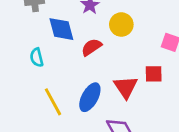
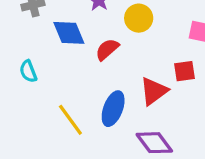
cyan semicircle: (37, 57) -> (28, 71), moved
red triangle: (126, 87) -> (154, 91), turned 35

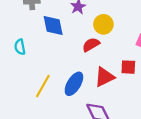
red semicircle: (107, 49) -> (91, 45), moved
yellow line: (70, 120) -> (43, 86), turned 55

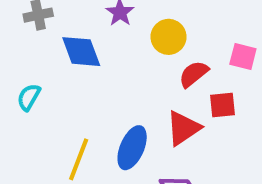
red semicircle: (91, 45) -> (194, 74), moved
cyan semicircle: (20, 47) -> (29, 97), turned 49

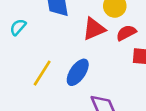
red triangle: (183, 128) -> (94, 29), moved

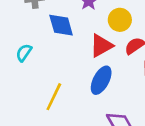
blue ellipse: (78, 72) -> (101, 80), moved

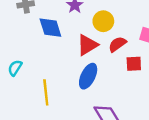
cyan semicircle: (24, 53) -> (15, 68), moved
yellow line: (54, 97) -> (46, 92), turned -30

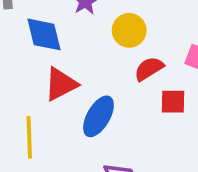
red triangle: (87, 45) -> (61, 84), moved

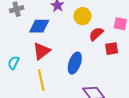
blue diamond: (44, 34) -> (39, 26), turned -65
red triangle: (61, 84) -> (42, 51), moved

